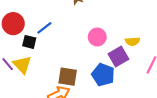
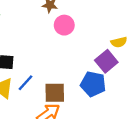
blue line: (44, 28) -> (25, 83), moved
pink circle: (97, 37) -> (64, 25), moved

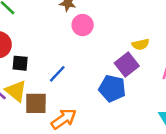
blue line: (25, 83) -> (57, 74), moved
brown square: (55, 93) -> (36, 103), moved

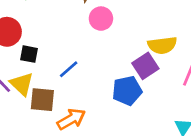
yellow semicircle: (141, 44) -> (162, 45), size x1.5
blue pentagon: (112, 88) -> (127, 91), turned -30

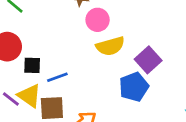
yellow semicircle: (162, 45) -> (110, 46), moved
blue line: (69, 69) -> (57, 77), moved, turned 30

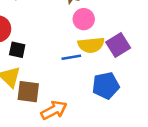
purple square: (148, 60) -> (118, 45), moved
blue line: (57, 77) -> (71, 57), moved

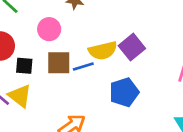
pink circle: (84, 19) -> (49, 29), moved
brown square: (28, 92) -> (59, 63), moved

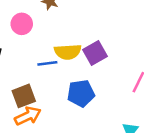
brown square: (59, 63) -> (24, 96), moved, turned -30

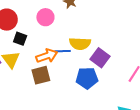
purple square: (95, 53) -> (100, 58), moved, turned -30
orange arrow: (28, 116) -> (47, 56), moved

